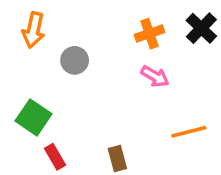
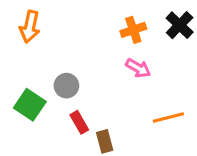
gray circle: (75, 60) -> (66, 86), moved
red rectangle: (55, 157) -> (79, 122), moved

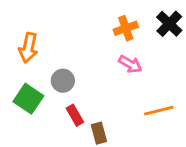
orange arrow: (30, 27) -> (28, 48), moved

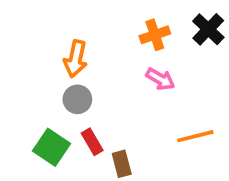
orange arrow: (28, 48) -> (76, 59), moved
green square: (28, 99) -> (52, 147), moved

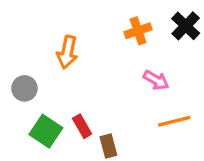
pink arrow: (160, 79) -> (156, 80), moved
gray circle: (77, 99) -> (24, 88), moved

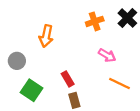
orange line: (174, 121) -> (119, 83), turned 40
red rectangle: (82, 126) -> (68, 79), moved

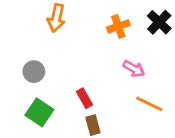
orange arrow: (46, 36) -> (56, 18), moved
gray circle: (17, 61) -> (34, 72), moved

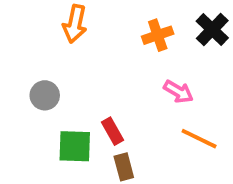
green square: (39, 112) -> (75, 146), moved, turned -32

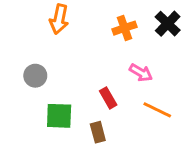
red rectangle: (112, 131) -> (108, 98), moved

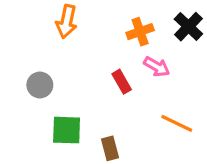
pink arrow: (141, 73) -> (157, 67), moved
red rectangle: (108, 98) -> (122, 82), moved

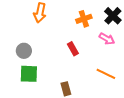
pink arrow: (157, 67) -> (107, 39), moved
green square: (67, 130) -> (29, 74), moved

